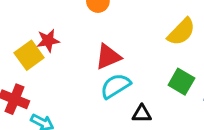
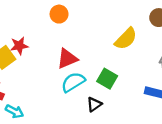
green square: (181, 82) -> (107, 79), moved
black triangle: (142, 114) -> (94, 104), turned -35

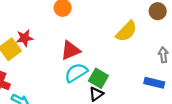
green square: (107, 79) -> (98, 78), moved

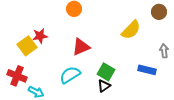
cyan semicircle: (76, 73) -> (70, 75), moved
blue rectangle: (154, 83) -> (147, 70), moved

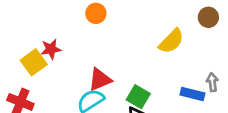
red triangle: (81, 47) -> (100, 79), moved
gray arrow: (164, 51) -> (212, 82), moved

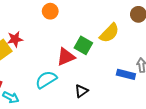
red triangle: (100, 79) -> (66, 57), moved
green square: (138, 97) -> (83, 45), moved

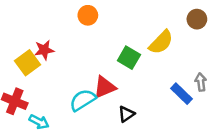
red triangle: (66, 57) -> (105, 87), moved
blue rectangle: (126, 74) -> (182, 94), turned 30

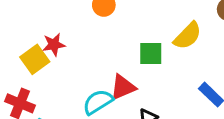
green square: (129, 58) -> (151, 53), turned -30

